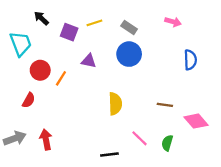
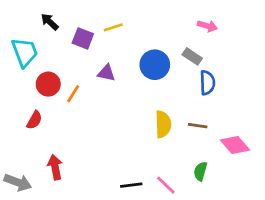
gray rectangle: (129, 27) -> (192, 56), moved
blue semicircle: (190, 60) -> (207, 83), moved
yellow semicircle: (115, 104) -> (163, 124), moved
gray arrow: (15, 138) -> (18, 182), moved, turned 40
pink line: (139, 138) -> (166, 185), moved

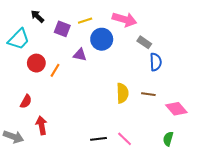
pink arrow: (207, 26) -> (125, 19), moved, size x1.6
cyan trapezoid: (25, 52) -> (19, 39), turned 65
blue circle: (155, 65) -> (102, 39), moved
red semicircle: (34, 120) -> (26, 101), moved
green semicircle: (200, 171) -> (168, 139), moved

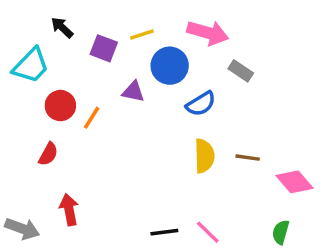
blue semicircle: (156, 62) -> (201, 104), moved, turned 60
red semicircle: (26, 101) -> (48, 154), moved

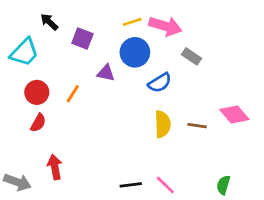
yellow line: (142, 34) -> (132, 22), moved
red circle: (60, 106) -> (37, 92), moved
pink diamond: (295, 182) -> (234, 114), moved

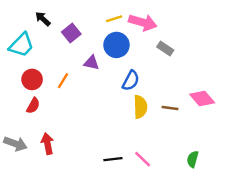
purple square: (82, 39) -> (71, 33), turned 30
blue semicircle: (160, 83) -> (131, 81), moved, turned -30
gray arrow: (17, 182) -> (15, 144), moved

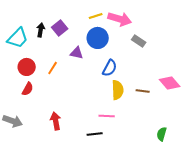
black arrow: (43, 19) -> (41, 30), moved, turned 56
red arrow: (48, 144) -> (56, 121), moved
pink line: (143, 159) -> (107, 116), moved, turned -42

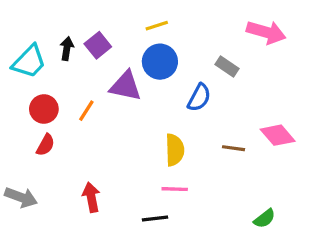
pink arrow: (120, 19) -> (266, 32), moved
purple triangle: (77, 53) -> (126, 86), size x1.5
blue semicircle: (110, 68) -> (199, 98), moved
yellow semicircle: (118, 90) -> (175, 150), moved
green semicircle: (162, 134) -> (265, 219), turned -144

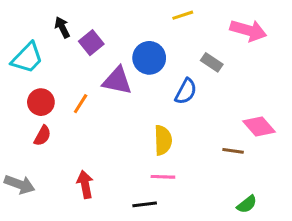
yellow line: (157, 26) -> (183, 15), moved
black arrow: (67, 49) -> (62, 27), moved, turned -35
brown line: (233, 148) -> (233, 151), moved

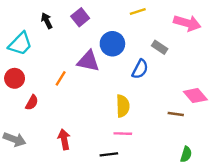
purple square: (91, 43) -> (80, 17), moved
red circle: (41, 102) -> (15, 78), moved
green semicircle: (247, 204) -> (186, 154), turned -35

